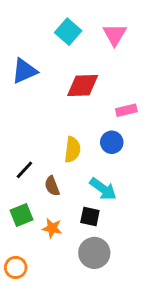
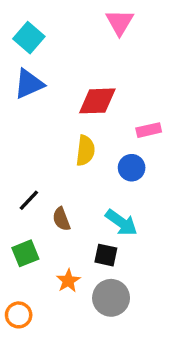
cyan square: (68, 32) -> (29, 38), moved
pink triangle: (115, 35) -> (120, 22), moved
yellow semicircle: (72, 150) -> (85, 151), moved
orange star: (52, 228) -> (68, 281), moved, turned 30

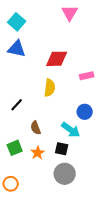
blue triangle: (29, 84) -> (17, 49), turned 36
blue circle: (132, 168) -> (85, 112), moved
black line: (29, 200) -> (17, 105), moved
orange star: (68, 281) -> (38, 153), moved

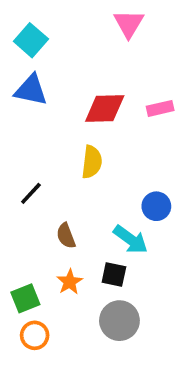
pink rectangle: (87, 76) -> (160, 108), moved
green square: (15, 148) -> (25, 298), moved
orange circle: (11, 184) -> (35, 335), moved

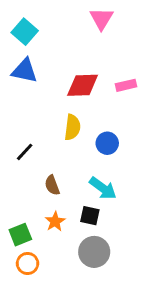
blue circle: (156, 206) -> (107, 143), moved

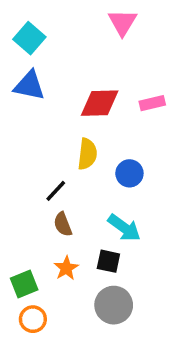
black line: (25, 152) -> (56, 191), moved

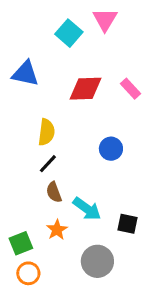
cyan square: (29, 38) -> (69, 33), moved
pink rectangle: (152, 103) -> (130, 89), turned 60
yellow semicircle: (87, 154) -> (46, 132), moved
cyan arrow: (124, 228) -> (87, 209), moved
black square: (108, 261) -> (127, 224), moved

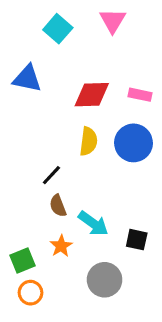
cyan square: (69, 33) -> (58, 29), moved
pink rectangle: (130, 89) -> (140, 95), turned -35
yellow semicircle: (46, 132) -> (88, 141), moved
blue circle: (111, 149) -> (134, 143), moved, size x1.5

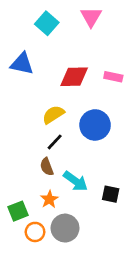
yellow semicircle: (88, 141) -> (53, 115), moved, turned -130
blue circle: (134, 143) -> (95, 125), moved
black line: (51, 175) -> (55, 142), moved
gray circle: (105, 280) -> (65, 228), moved
orange circle: (30, 293) -> (35, 232), moved

